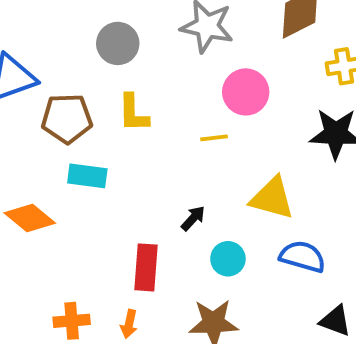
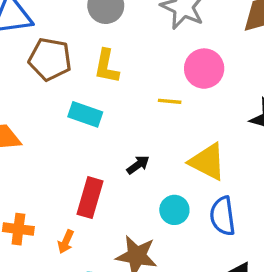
cyan rectangle: (87, 176) -> (85, 114), moved
blue semicircle: (303, 257) -> (223, 216), turned -126
cyan circle: (228, 259) -> (174, 210), moved

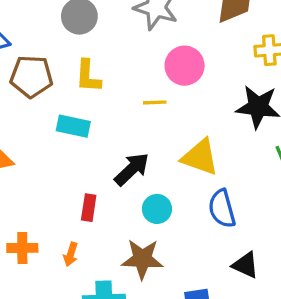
black arrow: (138, 165) -> (132, 169), size x1.6
red rectangle: (90, 198) -> (89, 208), size x0.7
cyan circle: (174, 210) -> (157, 209), moved

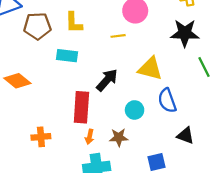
red rectangle: (89, 208) -> (81, 107), size x1.8
cyan circle: (157, 209) -> (135, 110), moved
orange arrow: (71, 254) -> (89, 137), moved
brown star: (142, 259) -> (119, 137), size x0.7

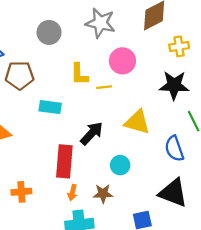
yellow L-shape: (74, 23) -> (79, 74), moved
blue semicircle: (167, 101) -> (174, 149), moved
black triangle: (185, 136) -> (173, 193), size x1.6

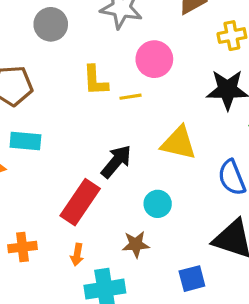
cyan rectangle: (50, 107) -> (25, 141), moved
red rectangle: (64, 161) -> (80, 202), turned 32
orange arrow: (72, 192) -> (77, 255), moved

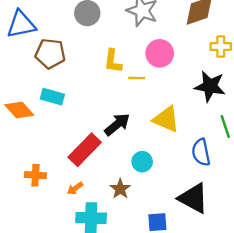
brown star: (136, 244) -> (120, 189), turned 30
orange arrow: (77, 255) -> (75, 188), turned 35

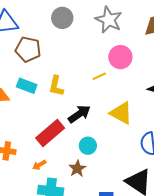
yellow L-shape: (113, 61) -> (56, 86), moved
yellow line: (137, 78) -> (99, 76), turned -32
cyan circle: (142, 162) -> (88, 146), moved

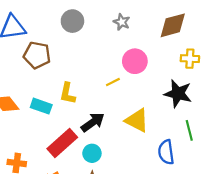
gray star: (109, 20) -> (122, 22), size x0.6
cyan rectangle: (27, 86) -> (41, 106), moved
cyan circle: (88, 146) -> (92, 153), moved

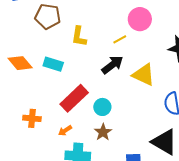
yellow L-shape: (67, 93) -> (79, 36), moved
black arrow: (93, 122) -> (112, 65), moved

